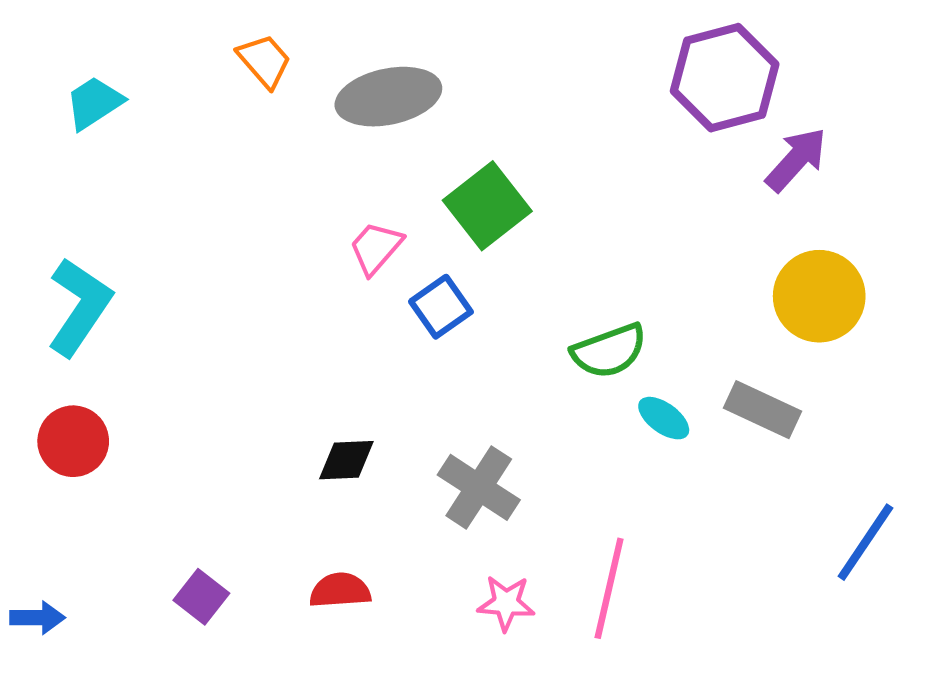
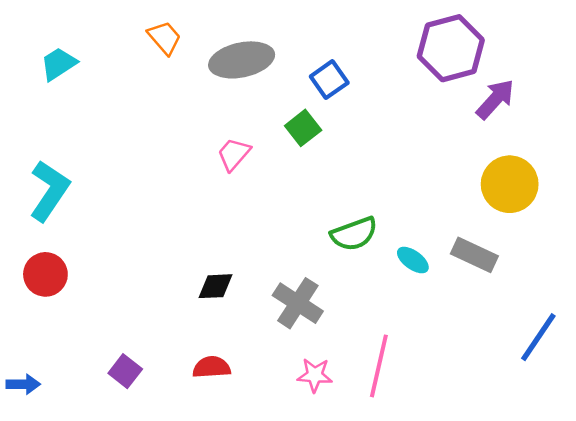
green square: (487, 206) -> (303, 128), size x0.7
blue square: (441, 307) -> (329, 80), moved
green semicircle: (609, 351) -> (354, 234), moved

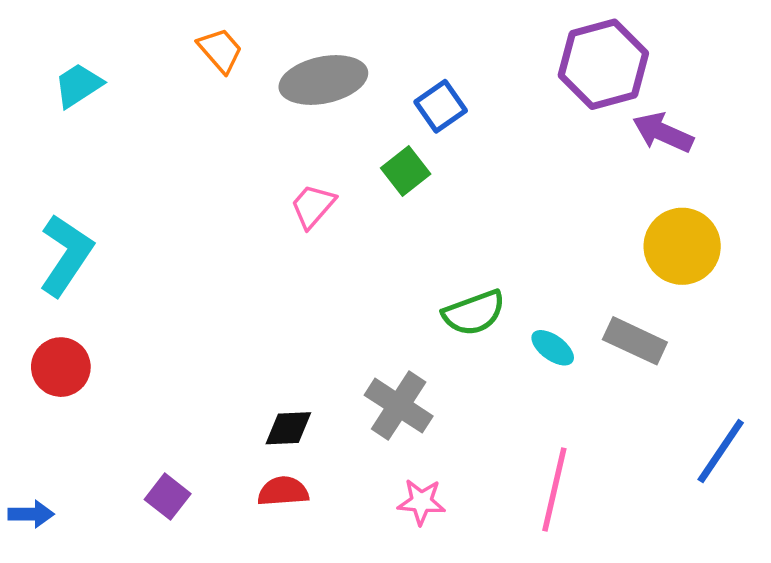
purple arrow: (495, 99) -> (663, 133), turned -108
black diamond: (215, 286) -> (288, 428), moved
pink line: (379, 366) -> (554, 490), moved

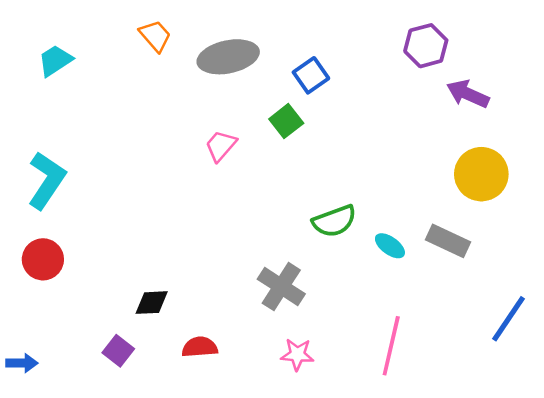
purple hexagon: (603, 64) -> (426, 46), size x0.7
black diamond: (288, 428) -> (152, 303), moved

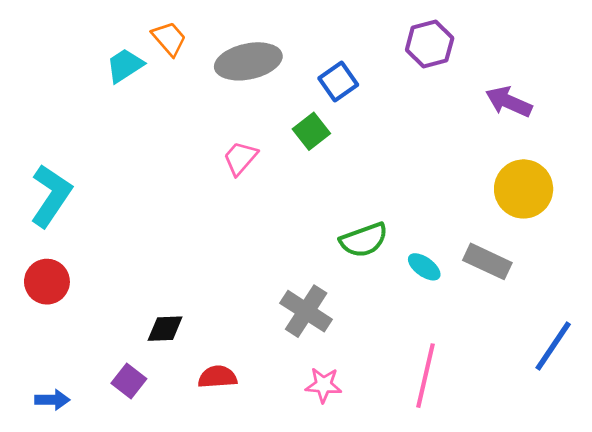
purple hexagon: (426, 46) -> (430, 44), moved
cyan trapezoid: (55, 61) -> (125, 65), moved
blue arrow: (22, 363) -> (52, 400), moved

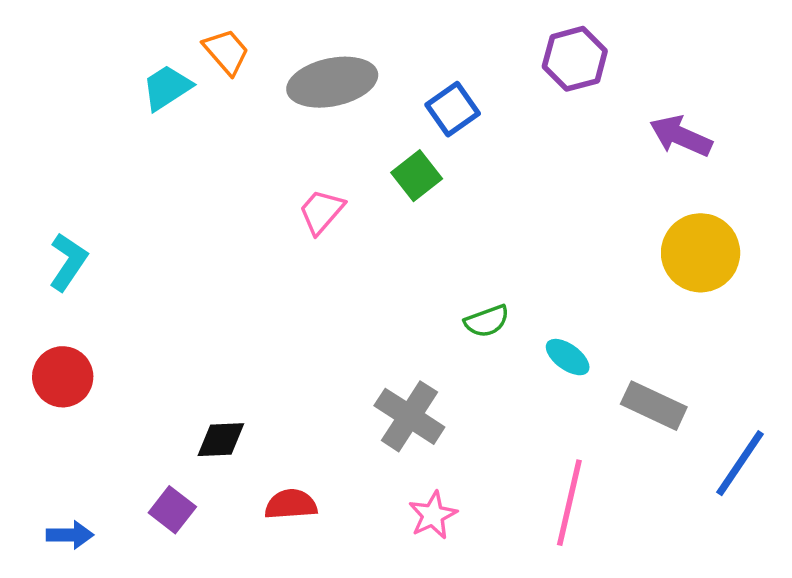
cyan L-shape: (51, 196) -> (68, 262), size x0.7
green semicircle: (364, 240) -> (487, 321), size x0.7
gray rectangle: (487, 261) -> (654, 406), moved
pink star: (324, 385) -> (433, 515), turned -30

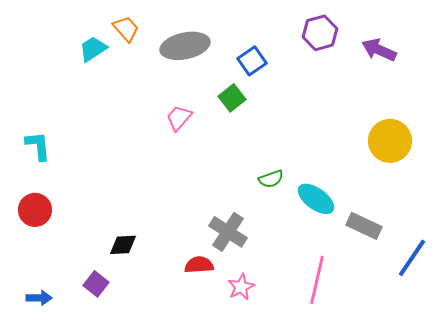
purple arrow: (681, 136) -> (379, 50), moved
cyan L-shape: (68, 262) -> (38, 146), turned -40
cyan ellipse: (568, 357) -> (316, 199), size x1.5
red semicircle: (291, 504) -> (199, 265), moved

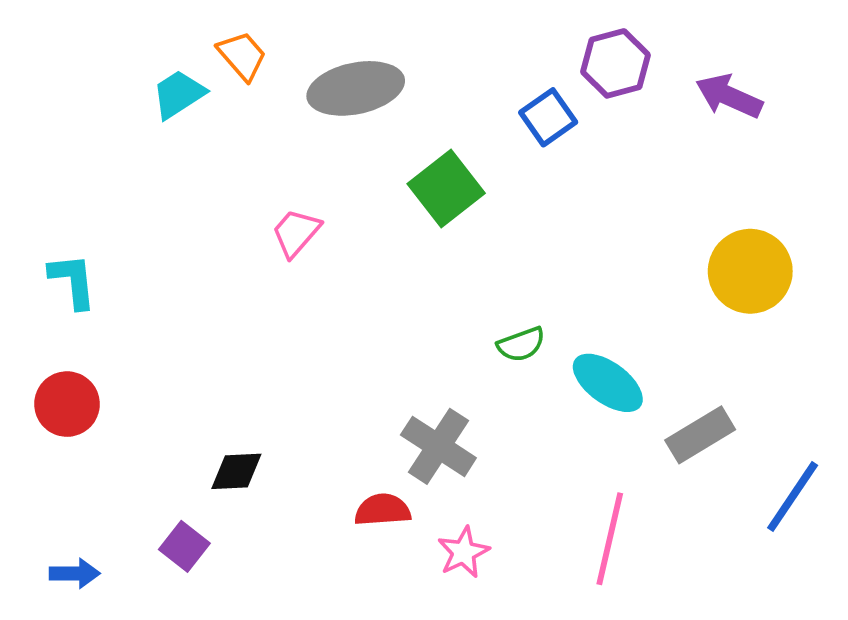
blue square: (252, 61) -> (548, 117), moved
green square: (232, 98) -> (446, 189), size x1.4
pink trapezoid: (179, 118) -> (296, 233), moved
gray rectangle: (364, 226) -> (700, 435), turned -56

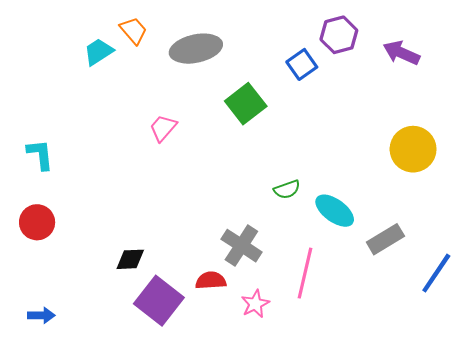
pink line: (610, 539) -> (305, 273), moved
purple square: (184, 546) -> (159, 301), moved, size x1.8

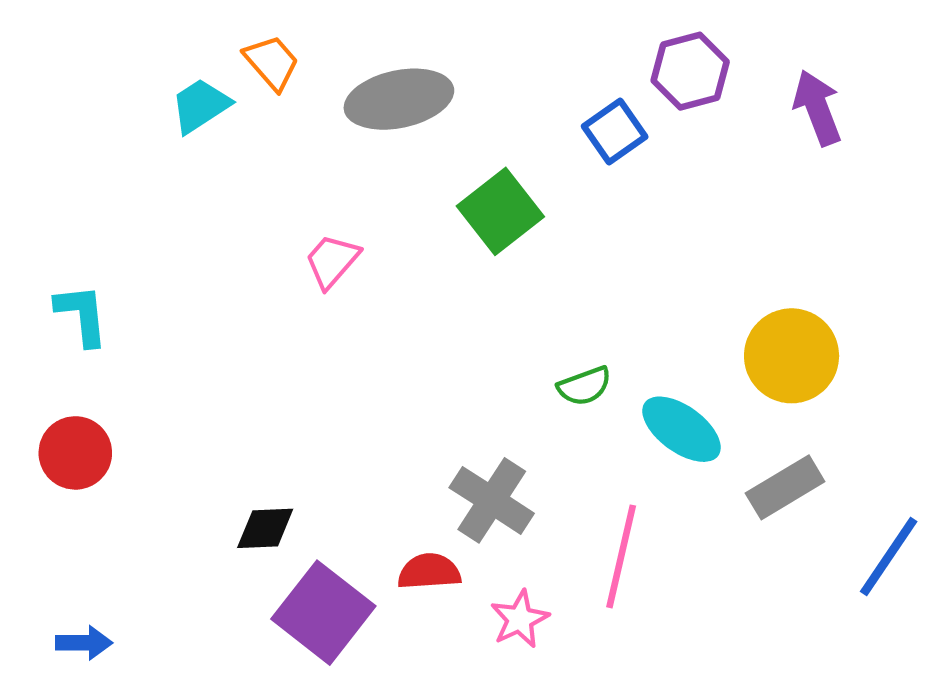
purple arrow: (401, 53) -> (817, 108), turned 45
yellow circle: (413, 149) -> (792, 356), moved

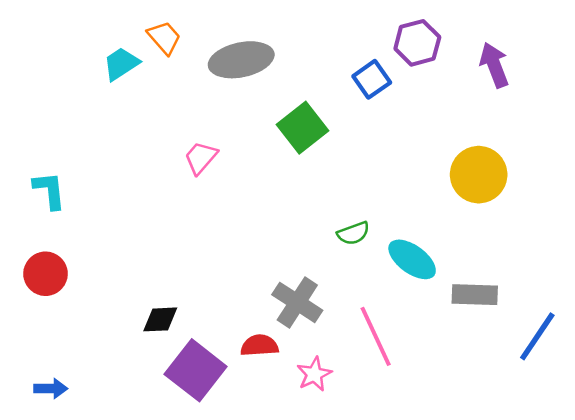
yellow circle: (792, 356) -> (479, 175), moved
gray rectangle: (785, 487) -> (475, 295), turned 33
pink line: (621, 556) -> (376, 336), turned -38

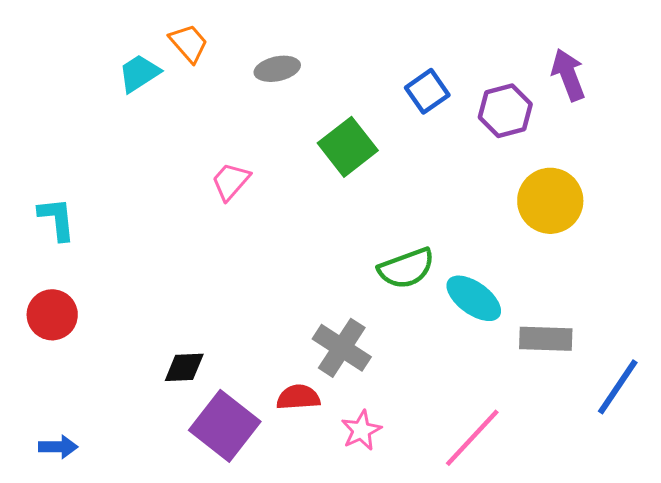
purple hexagon: (417, 43) -> (505, 111), moved
gray ellipse: (241, 60) -> (277, 69), size x0.6
green semicircle: (353, 233) -> (406, 268), size x1.5
pink line: (376, 336) -> (472, 438), moved, turned 68

